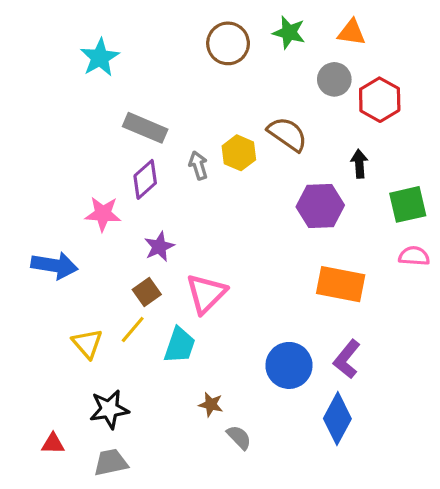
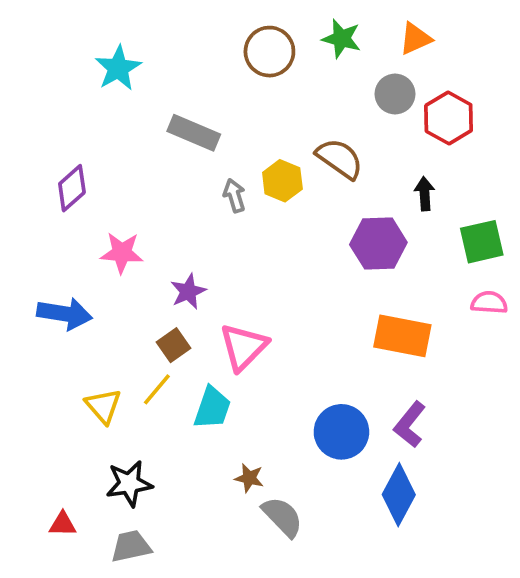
orange triangle: (352, 32) -> (415, 39), turned -32
gray rectangle: (145, 128) -> (194, 133), moved
purple diamond: (145, 179) -> (72, 188), moved
gray semicircle: (239, 437) -> (282, 517), size x1.4

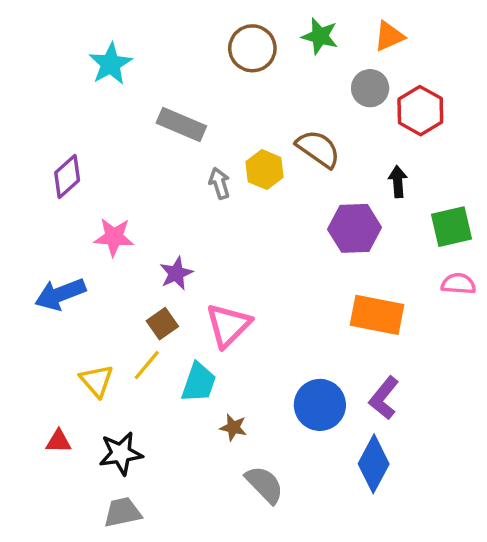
blue arrow: (65, 314) -> (60, 294), turned 150
brown star: (249, 478) -> (233, 427), moved
red triangle: (63, 524) -> (58, 441), moved

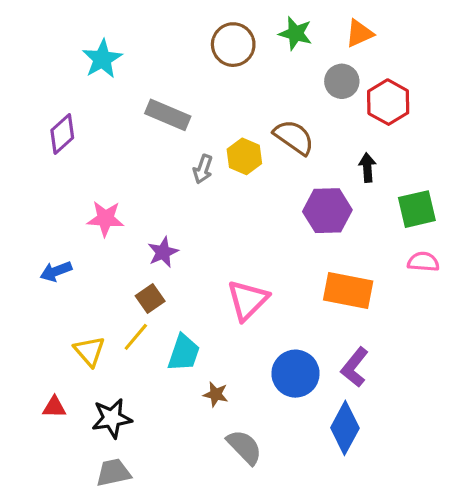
purple diamond: (67, 176) -> (62, 134), moved
gray arrow: (219, 183) -> (203, 169), turned -144
blue arrow: (60, 294) -> (56, 271), size x0.7
pink triangle: (228, 325) -> (248, 300), moved

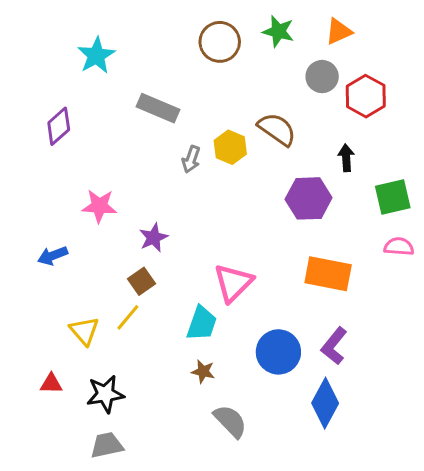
cyan trapezoid: (184, 353) -> (202, 323), moved

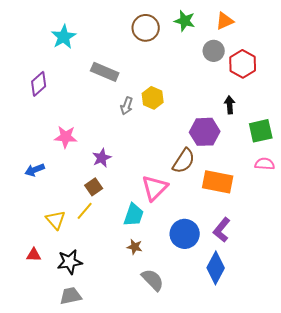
brown semicircle: (277, 129) -> (184, 161), moved, turned 88

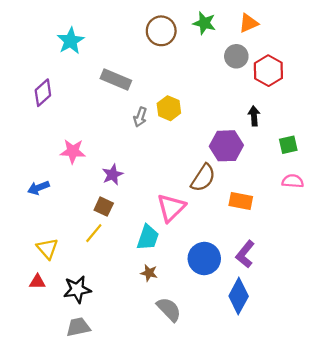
green square: (261, 131) -> (288, 145), size x0.7
orange rectangle: (218, 182) -> (241, 201), size x0.7
brown square: (94, 187) -> (104, 207), turned -30
yellow triangle: (56, 220) -> (47, 249), moved

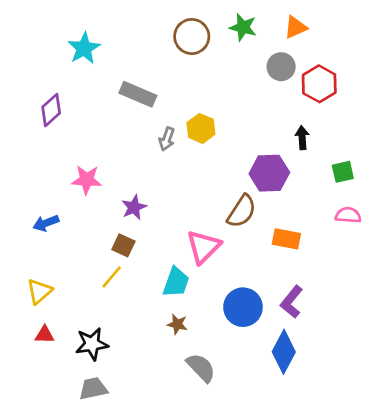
yellow triangle: (47, 249) -> (39, 291), moved, turned 30

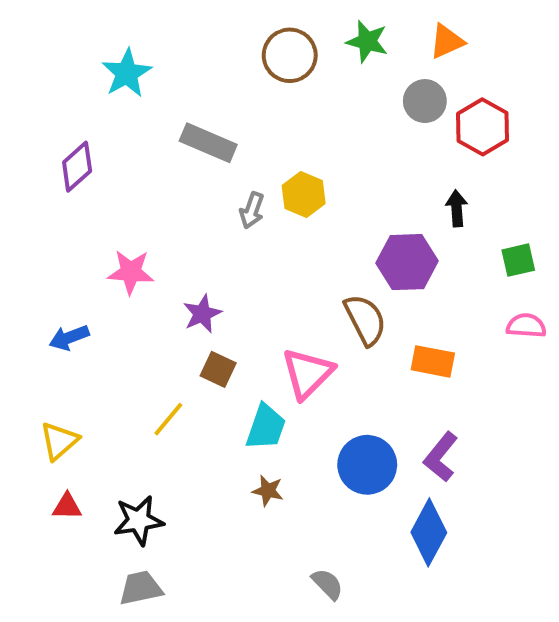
brown semicircle: (242, 211) -> (365, 320), turned -60
brown square: (123, 245) -> (218, 369), moved
gray semicircle: (201, 368) -> (327, 584), moved, size x0.7

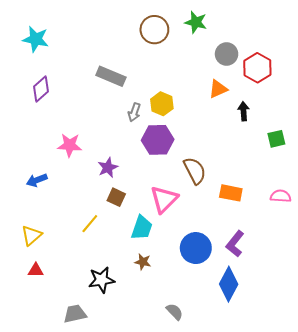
orange triangle: (447, 41) -> (218, 89), moved
cyan star: (127, 73) -> (36, 39), moved, turned -30
purple hexagon: (407, 262) -> (158, 140), moved
pink semicircle: (526, 326) -> (281, 196), moved
black star: (139, 520) -> (101, 280), moved

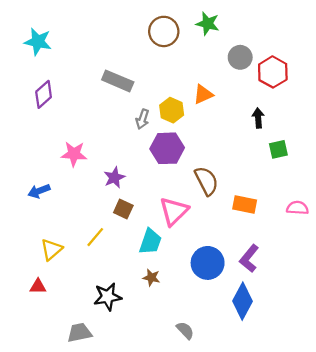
orange triangle: (218, 89) -> (203, 94), moved
green square: (276, 139) -> (278, 149), moved
yellow triangle: (31, 235) -> (51, 249), moved

